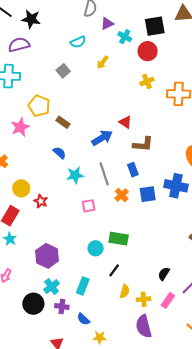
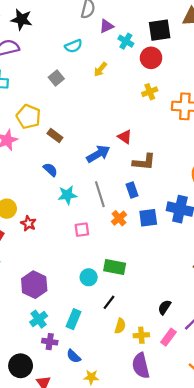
black circle: (33, 304) -> (21, 366), moved

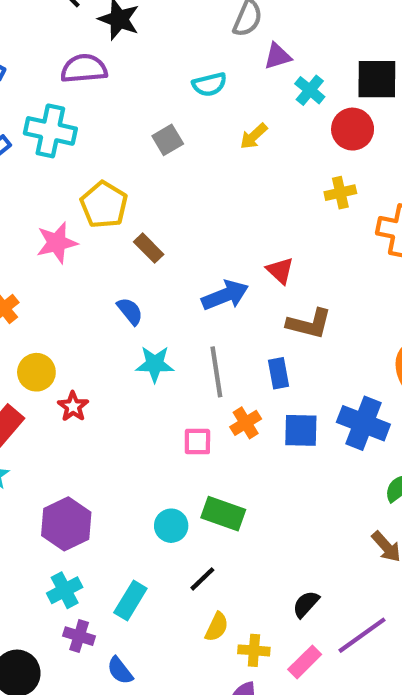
pink square: (82, 230) -> (197, 441), moved

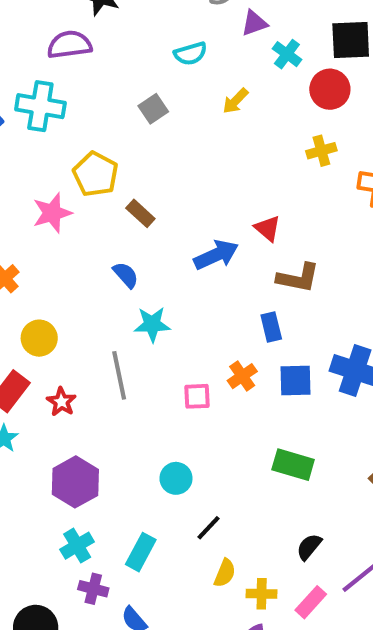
gray line: (216, 372) -> (119, 375), moved
red star: (73, 406) -> (61, 402), moved
green rectangle: (223, 514) -> (293, 465), moved

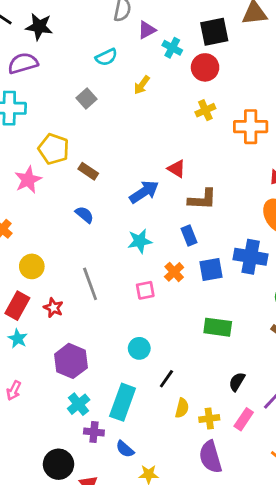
cyan star: (152, 324) -> (140, 241), moved
cyan rectangle: (141, 552) -> (123, 402), size x1.4

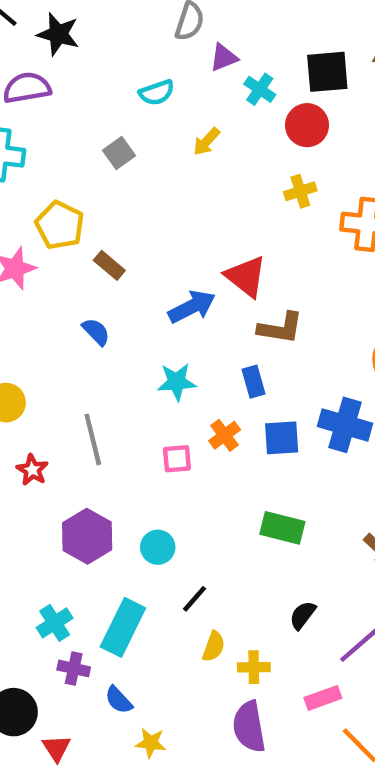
red triangle: (177, 169) -> (246, 276), size x1.5
purple hexagon: (71, 361) -> (87, 536), moved
pink rectangle: (244, 419) -> (323, 698), moved, turned 30

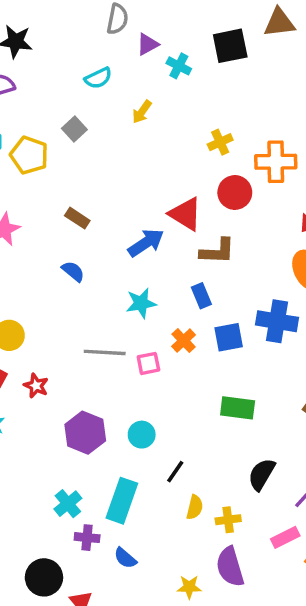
red circle: (307, 125) -> (235, 192), moved
yellow pentagon: (60, 225) -> (29, 155), moved
gray line: (93, 439) -> (105, 352), moved, turned -66
black semicircle: (303, 615) -> (262, 474), size x1.4
yellow star: (151, 743) -> (189, 587), moved

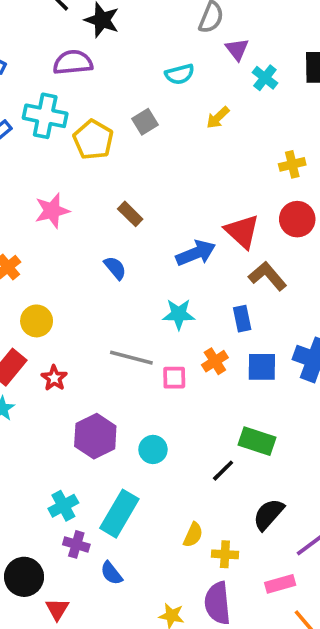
purple triangle: (148, 44) -> (237, 49), turned -50
brown L-shape: (217, 251) -> (268, 276), turned -144
black line: (175, 472) -> (223, 471), moved

